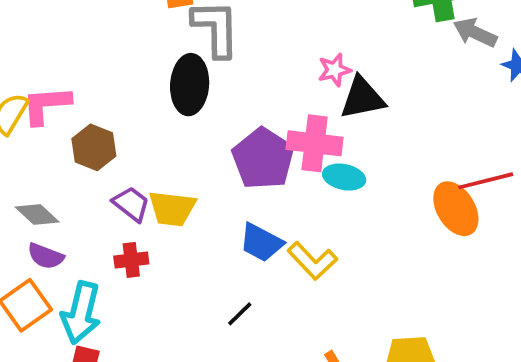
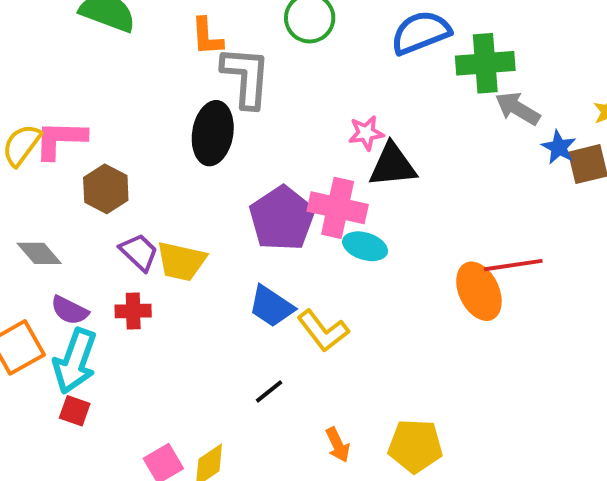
purple semicircle: (46, 256) -> (70, 310), moved
black line: (240, 314) -> (269, 391), moved

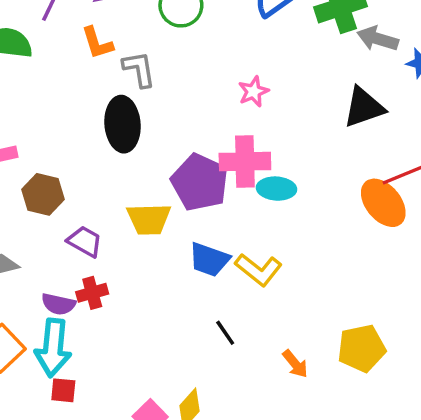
gray L-shape: (246, 77) -> (139, 69), size x0.7
black triangle: (393, 165) -> (364, 107), moved
yellow trapezoid: (181, 261) -> (149, 219), moved
purple semicircle: (70, 310) -> (58, 304), moved
black line: (269, 391) -> (225, 333), turned -72

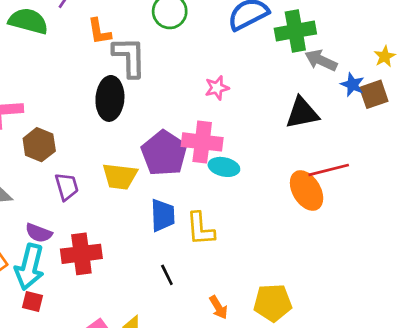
gray L-shape: (139, 69) -> (129, 57), size x1.4
purple trapezoid: (85, 241) -> (67, 187), turned 36
blue trapezoid: (209, 260) -> (163, 215), turned -120
yellow L-shape: (258, 270) -> (200, 229), turned 39
red cross: (92, 293) -> (81, 254), moved, size x1.6

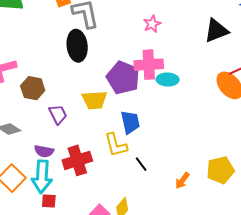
yellow L-shape: (200, 229) -> (116, 145), moved
orange arrow: (219, 307) -> (182, 181), turned 78

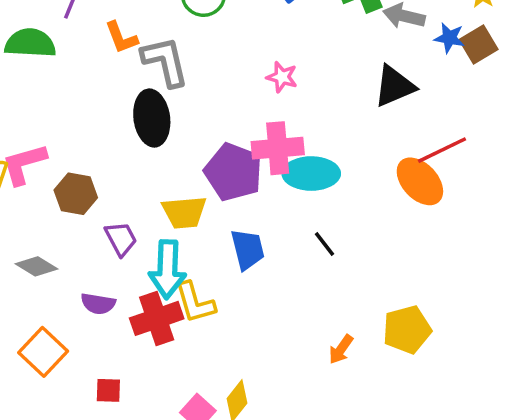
pink star: (152, 24) -> (282, 77), turned -30
cyan ellipse: (168, 80) -> (311, 174), size x1.4
yellow L-shape: (116, 145) -> (195, 303), moved
black line: (141, 164) -> (325, 244), moved
cyan arrow: (42, 177) -> (167, 269), moved

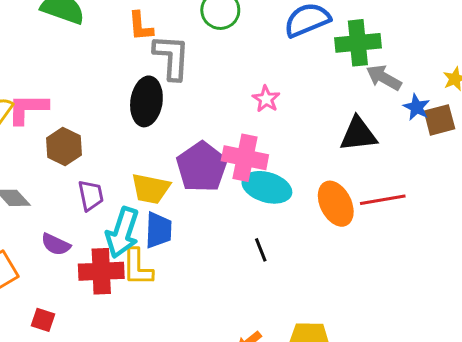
orange ellipse: (420, 181) -> (336, 204), moved
blue trapezoid: (248, 249) -> (158, 230), moved

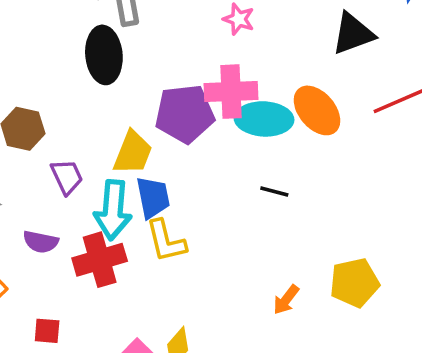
purple pentagon: (202, 167) -> (185, 114), turned -30
yellow trapezoid: (151, 189) -> (133, 153), turned -66
orange ellipse: (336, 204) -> (317, 110), moved
black line: (261, 250) -> (274, 191), turned -40
yellow L-shape: (137, 267) -> (166, 241), moved

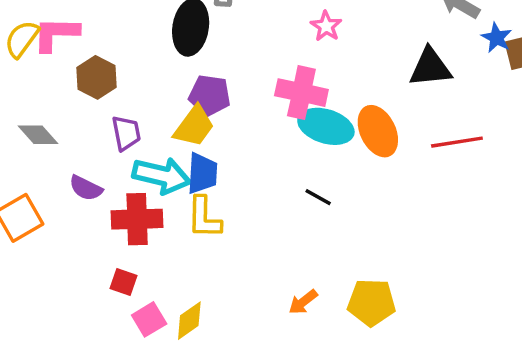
purple pentagon: (185, 114) -> (210, 95), moved, size x0.7
cyan arrow: (113, 210) -> (162, 176), turned -96
red square: (47, 331) -> (123, 282), moved

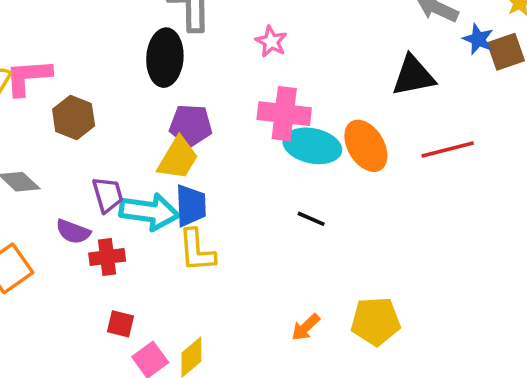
pink star: (326, 26) -> (271, 41), moved
purple trapezoid: (126, 133) -> (108, 195), moved
red cross: (137, 219) -> (107, 257), moved, size x0.7

